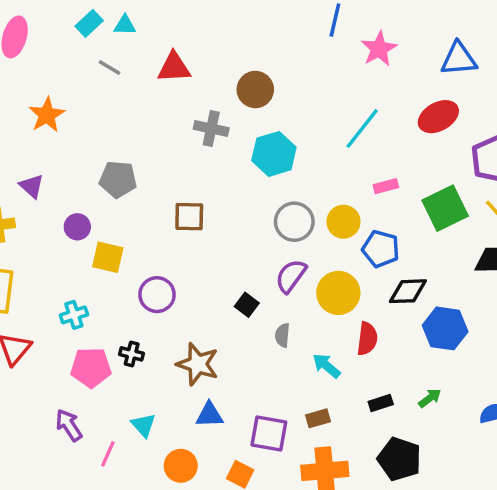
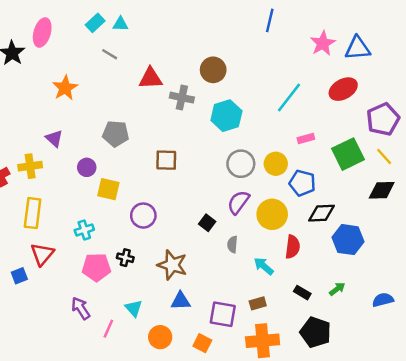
pink star: (379, 49) -> (323, 43), moved
red triangle: (174, 67) -> (151, 78), moved
black rectangle: (381, 403) -> (302, 293), turned 49

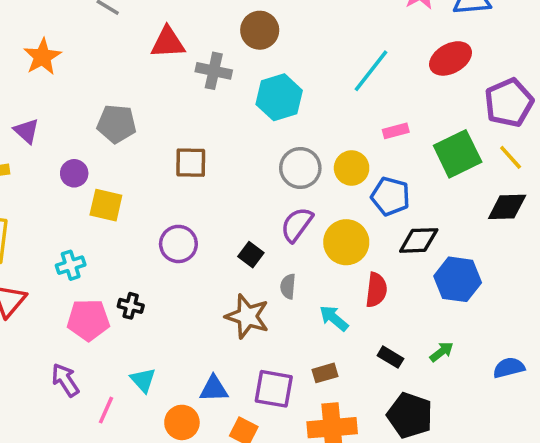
purple circle: (143, 216) -> (178, 244), moved
brown star: (172, 265) -> (247, 316), moved
blue triangle: (181, 301) -> (214, 389), moved

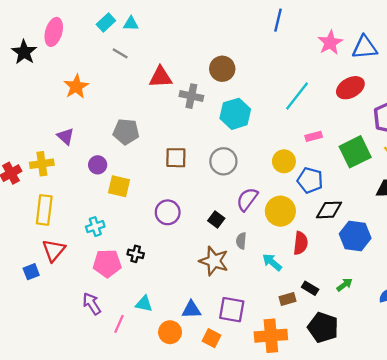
gray circle: (300, 168) -> (223, 161), moved
brown rectangle: (325, 373) -> (287, 299), moved
cyan triangle: (143, 380) -> (144, 304), turned -36

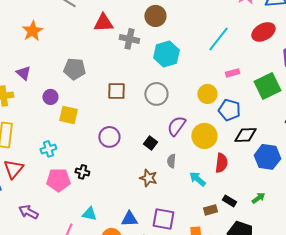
brown star: (214, 261) -> (148, 178), size x0.7
purple arrow: (92, 304) -> (28, 212), moved, turned -30

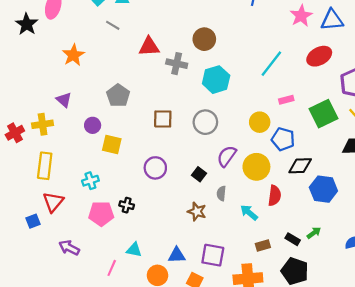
gray pentagon: (74, 69) -> (118, 96), turned 30
black rectangle: (229, 201) -> (293, 239), moved

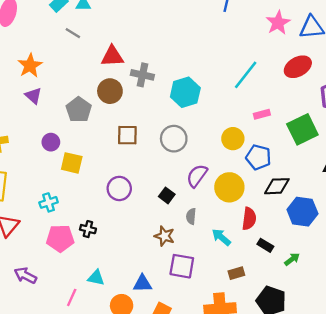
brown circle: (204, 39) -> (110, 91), moved
purple triangle: (64, 100) -> (33, 96), moved
black rectangle: (293, 239) -> (265, 245), moved
purple square: (213, 255) -> (182, 266), moved

